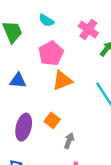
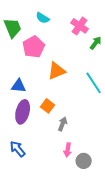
pink pentagon: (51, 53) -> (34, 47), moved
blue triangle: (18, 81) -> (19, 86), moved

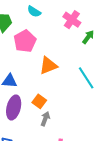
gray arrow: (63, 124) -> (45, 119), moved

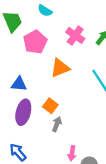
pink cross: (72, 20) -> (75, 35), moved

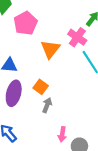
pink cross: (75, 35) -> (77, 37), moved
orange triangle: (60, 68) -> (50, 49), turned -30

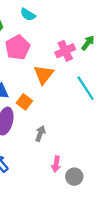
pink cross: (77, 37) -> (65, 51), moved, turned 30
orange square: (41, 87) -> (24, 102), moved

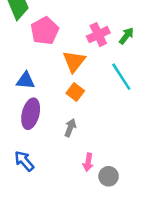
green arrow: (88, 43) -> (126, 36), moved
orange square: (24, 102) -> (75, 92), moved

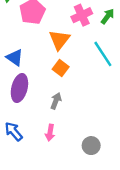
blue triangle: (26, 81) -> (15, 57), turned 30
pink arrow: (88, 162) -> (50, 133), moved

